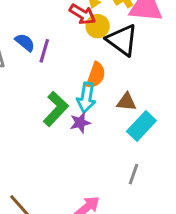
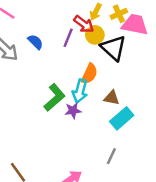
purple line: (44, 51) -> (68, 38), moved

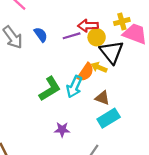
yellow arrow: (96, 12) -> (99, 67), moved, turned 77
red arrow: (84, 24) -> (88, 26), turned 132
purple line: (68, 38) -> (72, 36), turned 42
purple star: (73, 111) -> (62, 130), moved

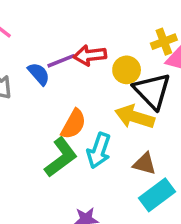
red arrow: (88, 26) -> (90, 55), moved
purple line: (72, 36) -> (61, 61), moved
yellow arrow: (99, 67) -> (135, 117), size x1.5
orange semicircle: (86, 72) -> (73, 124), moved

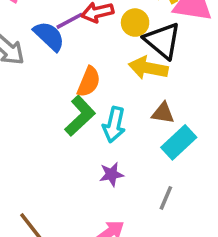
blue semicircle: (39, 74) -> (49, 36), size x1.4
cyan arrow: (99, 150) -> (114, 125), moved

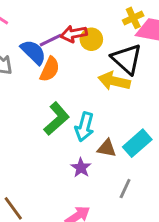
yellow circle: (135, 23) -> (91, 39), moved
orange semicircle: (89, 82) -> (50, 69), moved
brown triangle: (163, 113) -> (107, 148), moved
purple star: (111, 174) -> (81, 168), turned -30

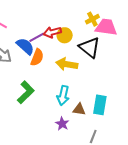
yellow arrow: (114, 81) -> (67, 64), moved
green L-shape: (57, 119) -> (26, 92), moved
cyan rectangle: (137, 143) -> (100, 105), turned -36

